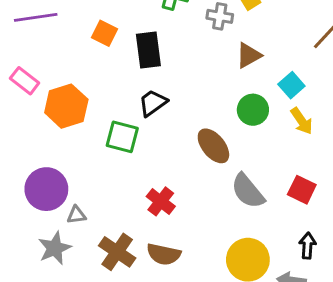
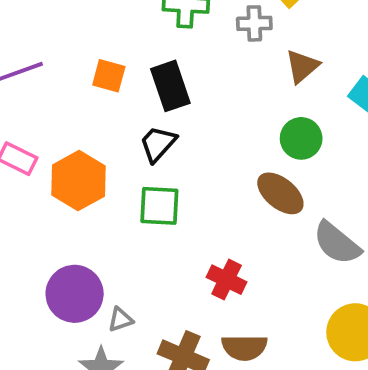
black trapezoid: (153, 103) -> (158, 144), moved
green circle: (253, 110) -> (301, 138), moved

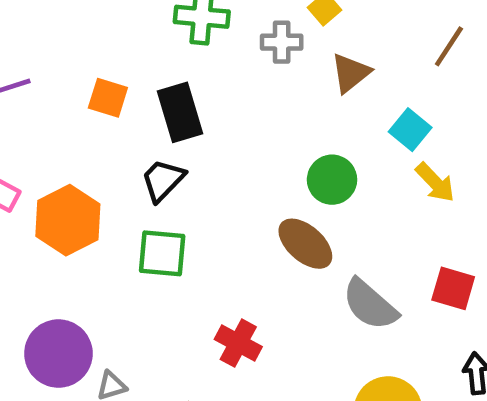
brown triangle: (302, 66) -> (350, 73), moved

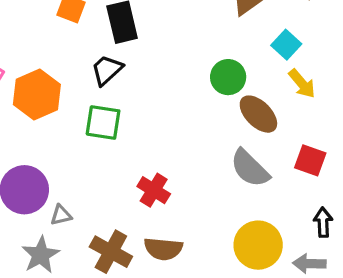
brown ellipse: (305, 244) -> (258, 114), moved

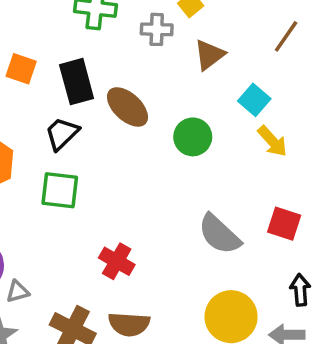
brown ellipse: (258, 114) -> (127, 107), moved

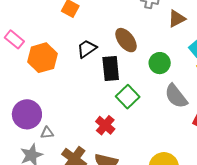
black rectangle: (77, 82) -> (111, 69), moved
green square: (60, 190) -> (128, 97), moved, turned 30
gray semicircle: (219, 234) -> (176, 96), moved

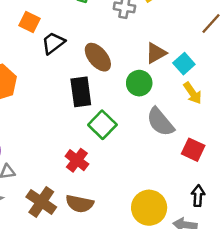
brown triangle: (177, 19) -> (156, 53), moved
black trapezoid: (87, 49) -> (53, 43), moved

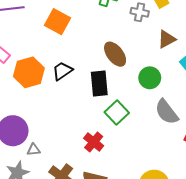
orange square: (30, 22) -> (58, 22), size x1.4
black trapezoid: (53, 43) -> (62, 71), moved
brown triangle: (156, 53) -> (167, 39), moved

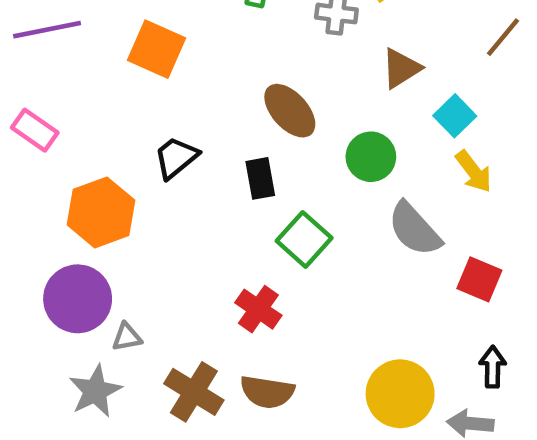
orange hexagon: (29, 72) -> (101, 212), moved
black rectangle: (99, 83) -> (260, 178), size x0.7

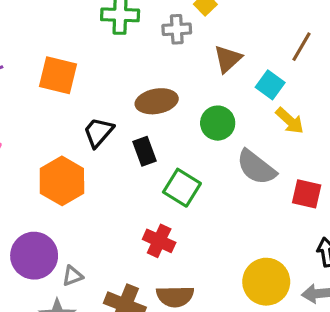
brown line: (503, 37) -> (302, 47), moved
brown ellipse: (290, 111) -> (157, 101), turned -48
black trapezoid: (176, 157) -> (98, 132), moved
orange hexagon: (101, 212) -> (62, 181), moved

